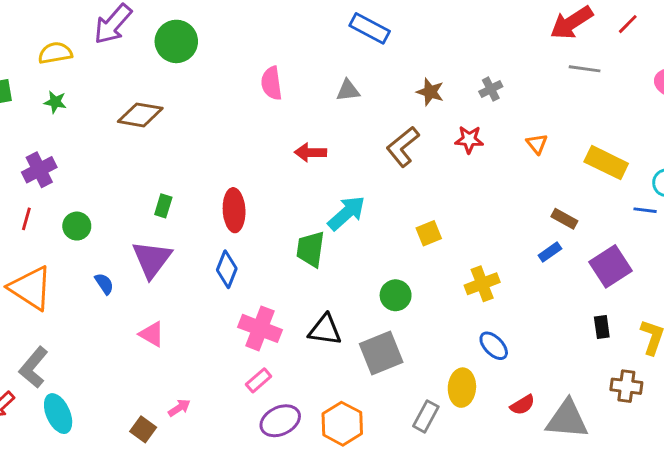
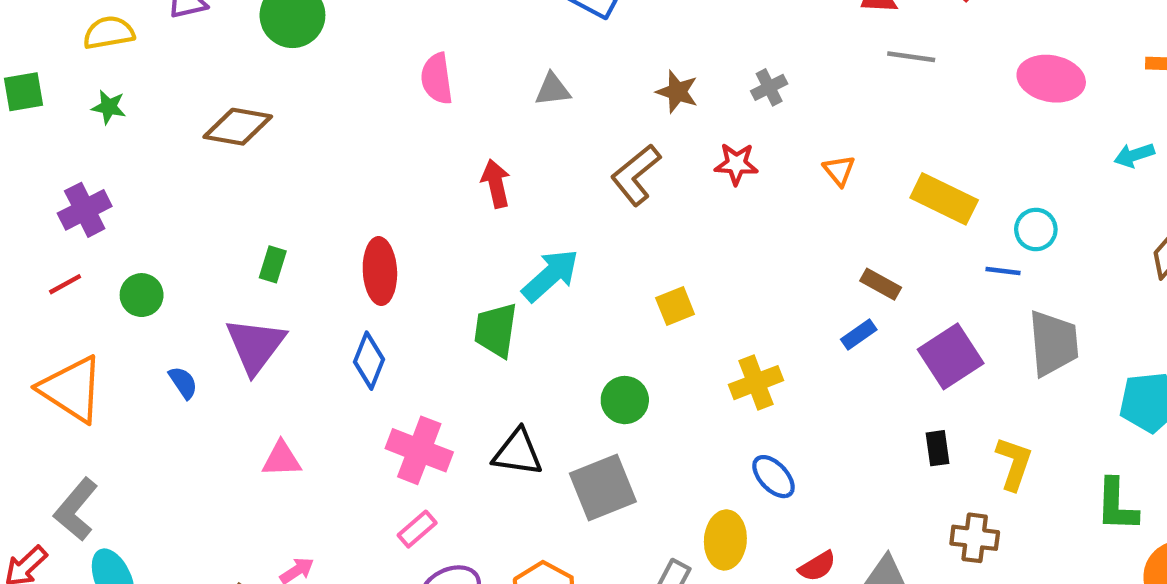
red arrow: (310, 152) -> (496, 184), turned 76
red line: (26, 219) -> (65, 284), turned 45
pink triangle: (152, 334) -> (282, 459), moved, turned -32

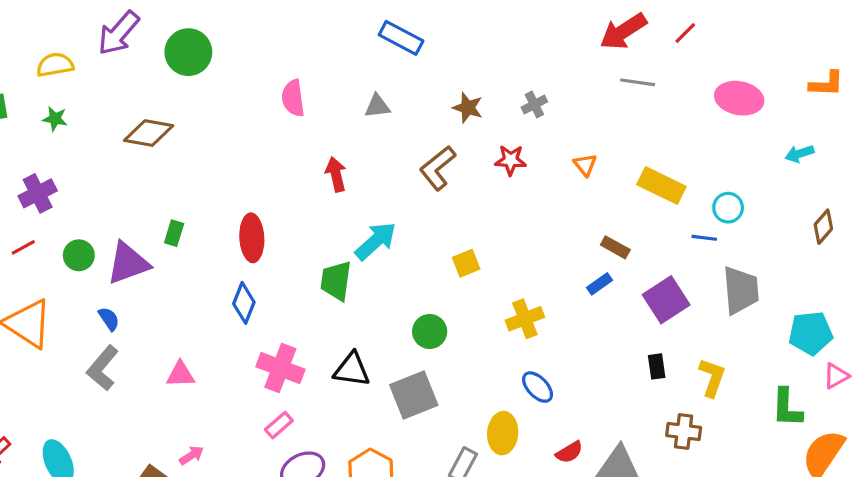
purple triangle: (255, 345) -> (128, 263), moved, turned 33
gray L-shape: (76, 509) -> (103, 368), moved

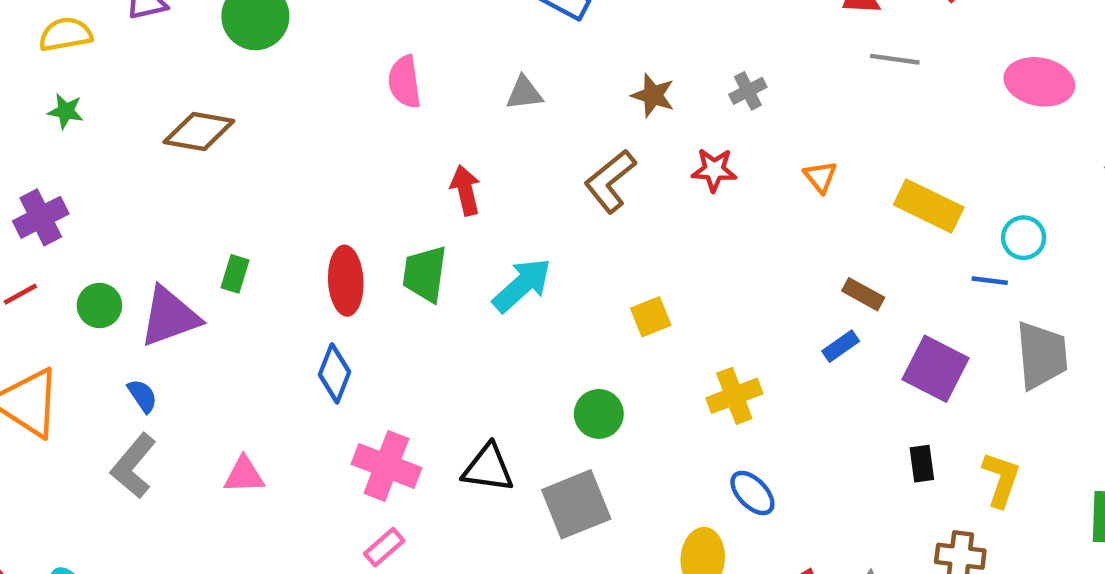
green trapezoid: (336, 281) -> (425, 274), moved
purple square: (666, 300) -> (935, 369), turned -30

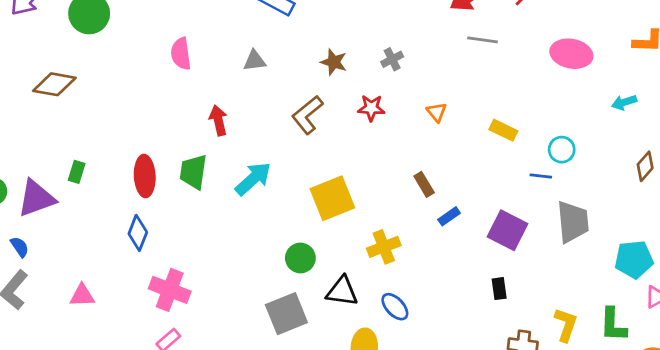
yellow rectangle: (929, 206) -> (503, 130), size x0.7
brown rectangle: (863, 294) -> (424, 184), moved, turned 30
yellow square: (651, 317) -> (332, 198), size x1.8
black triangle: (488, 468) -> (342, 291), moved
yellow L-shape: (1001, 479) -> (566, 325), moved

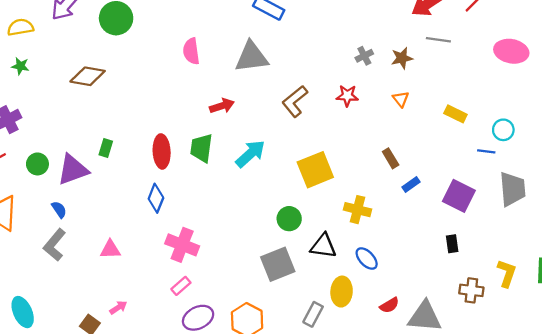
gray triangle: (255, 61) -> (252, 57), size x1.8
brown star: (334, 62) -> (402, 58), moved, turned -30
red arrow: (218, 120) -> (222, 106), turned 85
yellow cross: (384, 247) -> (358, 210), turned 35

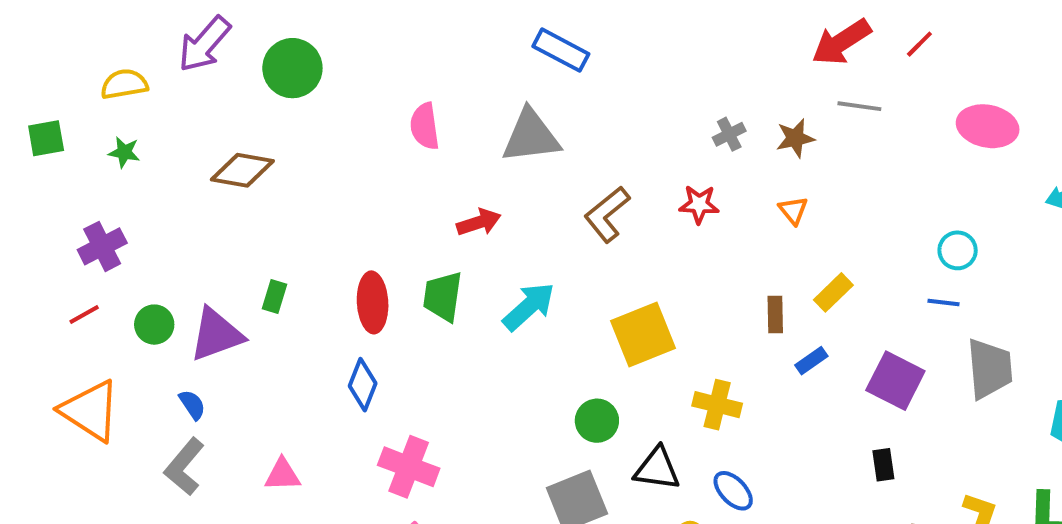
yellow rectangle: (455, 114) -> (833, 292), moved, turned -70
cyan circle: (503, 130) -> (958, 250), moved
brown rectangle: (391, 158) -> (775, 315), turned 30

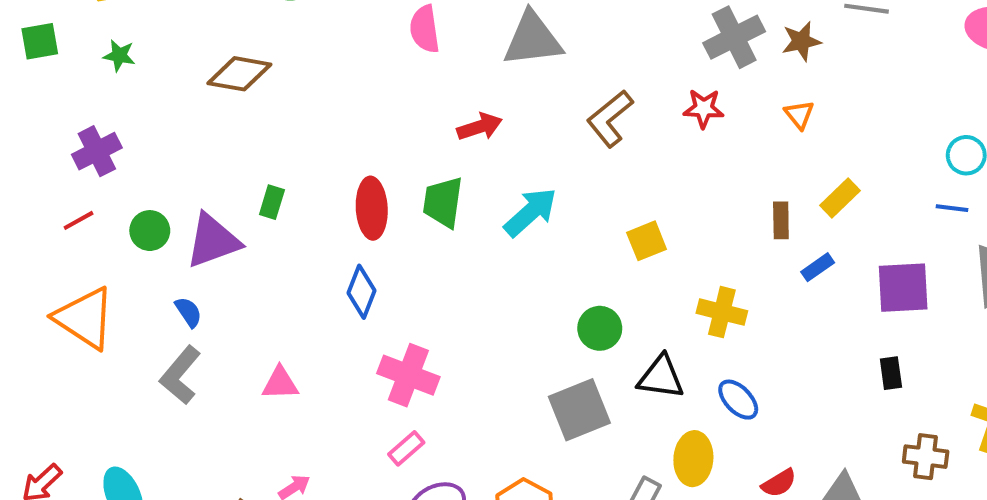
gray cross: (729, 134) -> (734, 37), size x1.8
yellow square: (643, 335) -> (647, 241), size x0.6
purple square: (895, 381) -> (903, 288), turned -30

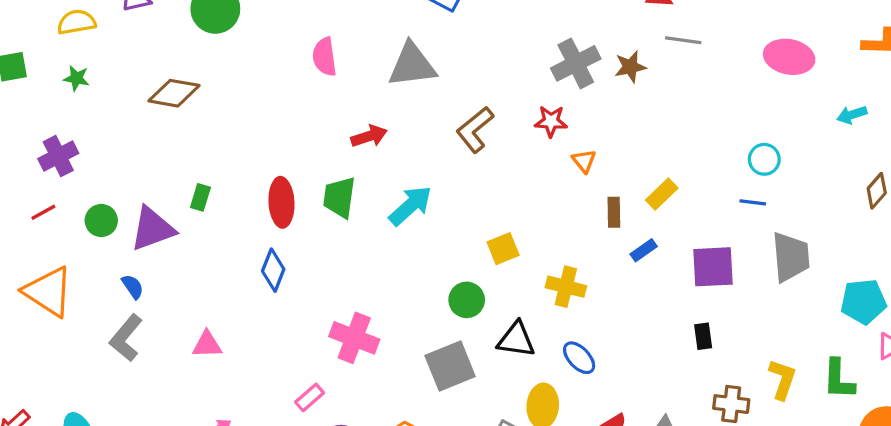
orange triangle: (799, 115) -> (584, 161), moved
yellow square: (647, 241) -> (503, 249), moved
pink cross: (408, 375) -> (354, 338), moved

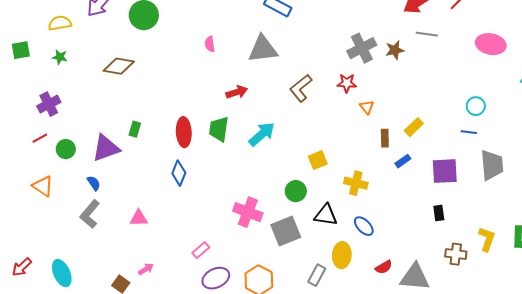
pink semicircle: (324, 57) -> (210, 44), size x0.7
green circle: (101, 221) -> (66, 149), moved
orange triangle: (48, 292) -> (43, 186), size x0.7
pink cross: (354, 338) -> (248, 212), moved

